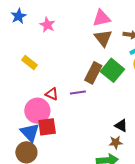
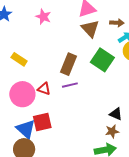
pink star: (47, 25) -> (43, 17), moved
brown rectangle: (93, 73) -> (69, 64), moved
pink circle: (37, 111) -> (22, 94), moved

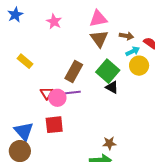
red triangle: (44, 89) -> (47, 93), turned 32
pink circle: (22, 94) -> (57, 98), moved, size x0.7
black triangle: (116, 114) -> (112, 87), moved
red square: (42, 122) -> (54, 125), moved

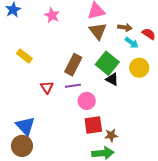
cyan arrow: (133, 51) -> (132, 43), turned 64
yellow circle: (139, 66) -> (139, 68), moved
pink circle: (57, 98) -> (87, 101), moved
red square: (54, 125) -> (93, 125), moved

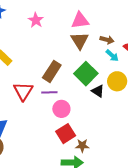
black triangle: (112, 79) -> (98, 91), moved
red triangle: (47, 87) -> (23, 91), size x1.5
red square: (93, 125) -> (66, 134), turned -30

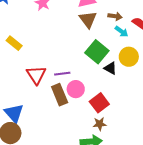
brown rectangle: (52, 71) -> (60, 95), moved, turned -50
red square: (66, 134) -> (99, 103), moved

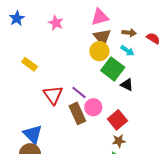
cyan arrow: (122, 31) -> (127, 51), moved
yellow circle: (129, 57) -> (99, 51), moved
purple line: (62, 74) -> (79, 92), turned 49

